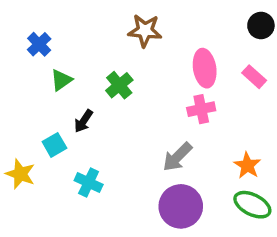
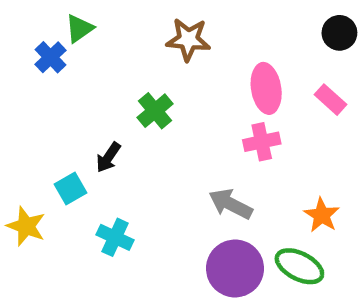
green triangle: (61, 80) -> (79, 28), moved
gray arrow: (177, 157) -> (231, 204), turned 72
green ellipse: (252, 205) -> (299, 266), moved

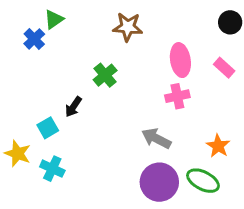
cyan cross: (115, 237) -> (52, 169), moved

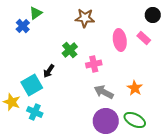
pink rectangle: (224, 68) -> (144, 38), moved
pink cross: (177, 96) -> (94, 64), moved
cyan square: (48, 128) -> (32, 85), size x1.5
orange star: (218, 146) -> (135, 88), moved

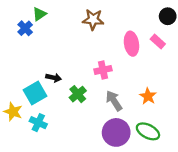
green cross: (70, 50) -> (78, 94), moved
black arrow: (49, 71) -> (54, 78), turned -112
gray arrow: (104, 92) -> (114, 101), turned 30

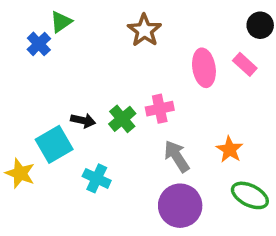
brown star: (93, 20) -> (144, 30), turned 30
green cross: (78, 94) -> (122, 119), moved
cyan cross: (38, 123) -> (97, 178), moved
green ellipse: (148, 131) -> (250, 195), moved

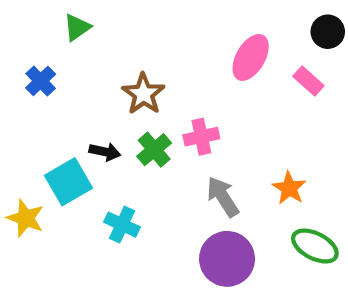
brown star: (144, 30) -> (143, 94), moved
blue cross: (39, 44) -> (41, 81), moved
pink ellipse: (204, 68) -> (251, 57), moved, turned 39

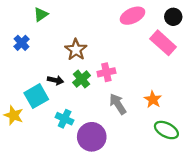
pink ellipse: (251, 57) -> (132, 16), moved, turned 35
pink rectangle: (308, 81) -> (163, 43), size x1.6
purple circle: (227, 259) -> (92, 137), moved

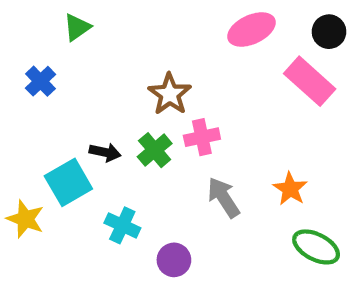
brown star: (76, 50) -> (170, 94), moved
purple circle: (92, 137) -> (174, 260), size x0.6

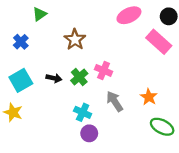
brown star: (170, 94) -> (75, 40), moved
pink cross: (202, 137) -> (104, 70), turned 35
cyan square: (68, 182) -> (21, 80), moved
cyan cross: (122, 225) -> (83, 112), moved

